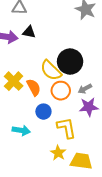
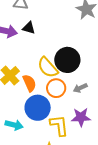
purple star: (89, 107) -> (81, 117), moved
blue circle: (43, 112) -> (38, 108), size x1.6

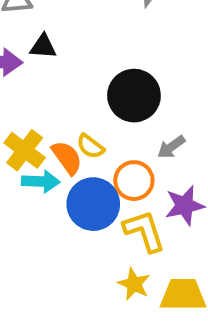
yellow semicircle: (48, 67) -> (90, 146), moved, size x0.6
orange circle: (56, 88) -> (134, 181), moved
cyan arrow: (14, 125) -> (41, 181), moved

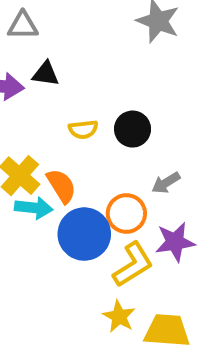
black circle: (134, 96) -> (133, 129), size x0.7
yellow semicircle: (90, 146) -> (83, 129), moved, turned -48
yellow L-shape: (144, 231) -> (133, 265), turned 72

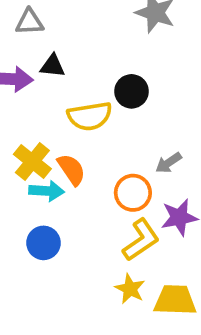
yellow semicircle: (83, 129) -> (90, 116), size x1.6
black circle: (133, 129) -> (132, 91), moved
blue circle: (84, 234) -> (44, 243), moved, size x0.7

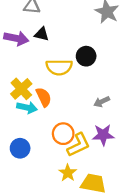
orange circle: (133, 193) -> (63, 134), moved
blue circle: (44, 243) -> (20, 148), moved

